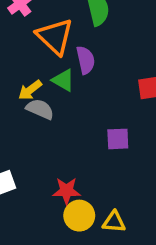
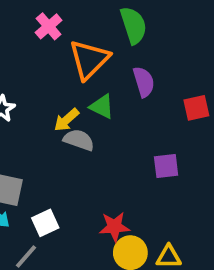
orange triangle: (55, 36) -> (89, 59), turned 36
purple semicircle: (86, 60) -> (144, 82), moved

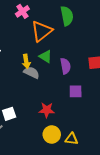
purple semicircle: (144, 82) -> (65, 66), moved
yellow arrow: (66, 120) -> (26, 61), turned -64
red star: (114, 227) -> (47, 110), moved

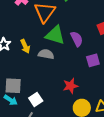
green triangle: (46, 56) -> (55, 35), size x1.5
yellow arrow: (26, 61) -> (25, 46), moved

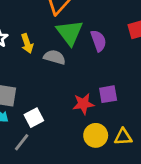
green triangle: (55, 35) -> (70, 32), turned 30
purple square: (93, 60) -> (108, 94), moved

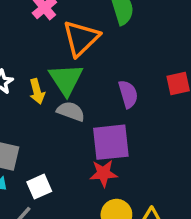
green triangle: (70, 32) -> (66, 79), moved
purple square: (108, 94) -> (111, 142), moved, size x1.6

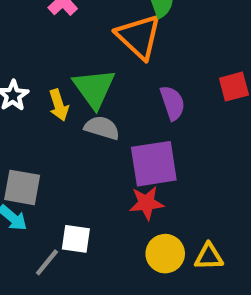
orange triangle: (81, 38) -> (139, 37), moved, turned -30
white square: (39, 187) -> (76, 239), moved, turned 35

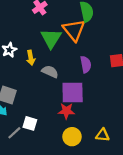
green triangle: (94, 88) -> (51, 38), moved
yellow triangle: (209, 257) -> (102, 135), moved

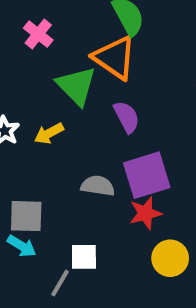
yellow arrow: (31, 58) -> (49, 133), turned 88
purple semicircle: (86, 64) -> (127, 117), moved
gray semicircle: (50, 72) -> (98, 186), moved

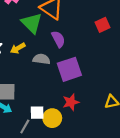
gray semicircle: (98, 186) -> (41, 59), moved
red star: (145, 213) -> (71, 102), moved
yellow circle: (170, 258) -> (52, 118), moved

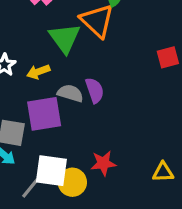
purple semicircle: (58, 39) -> (95, 90), moved
purple square: (69, 69) -> (44, 114), moved
white square: (37, 113) -> (51, 171), size x1.5

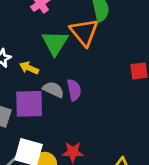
yellow arrow: (38, 72) -> (29, 68), turned 36

